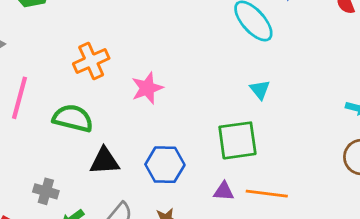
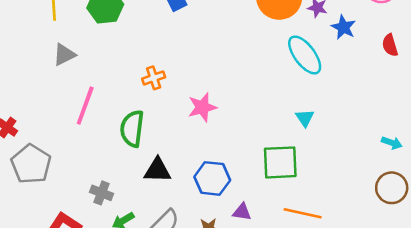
orange cross: (91, 61) -> (154, 78), size x0.7
green semicircle: (73, 118) -> (132, 129), turned -102
purple triangle: (224, 191) -> (242, 212), moved

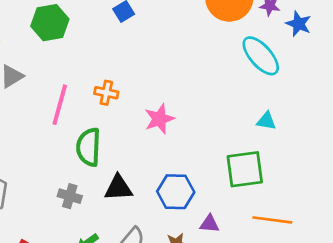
orange cross: (154, 78) -> (106, 93), turned 35
pink line: (85, 106) -> (60, 105), moved
cyan triangle: (305, 118) -> (266, 121), turned -42
gray cross: (102, 193) -> (70, 196), moved

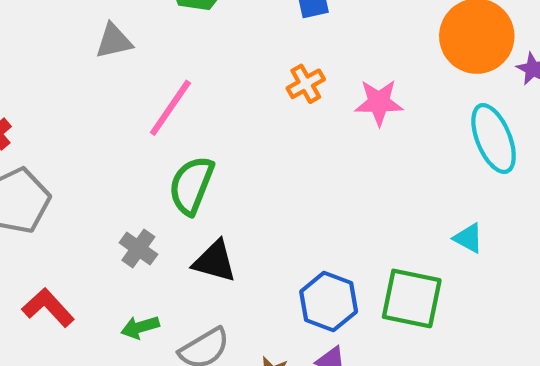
orange cross: (106, 93) -> (306, 84), moved, turned 30
pink star: (159, 119) -> (379, 102), moved
blue hexagon: (176, 192) -> (329, 302), moved

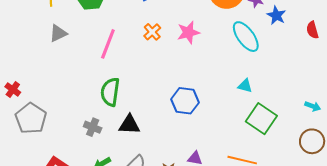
pink line: (170, 108) -> (108, 44), moved
green square: (412, 298) -> (261, 119), moved, turned 36
blue hexagon: (329, 302) -> (185, 101), moved

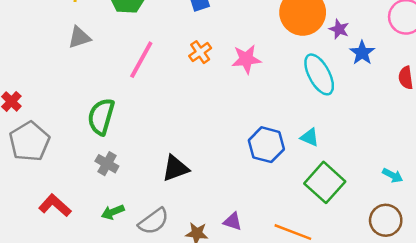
green semicircle: (110, 92) -> (101, 117), moved
blue hexagon: (185, 101) -> (266, 145), moved
black triangle: (129, 125) -> (175, 168), moved, turned -30

